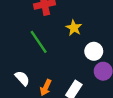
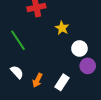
green line: (39, 42) -> (18, 40), moved

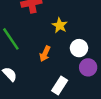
orange arrow: (37, 80) -> (45, 54), moved

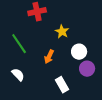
white rectangle: (60, 86) -> (62, 85), turned -63

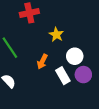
white rectangle: (62, 85) -> (63, 76), moved

